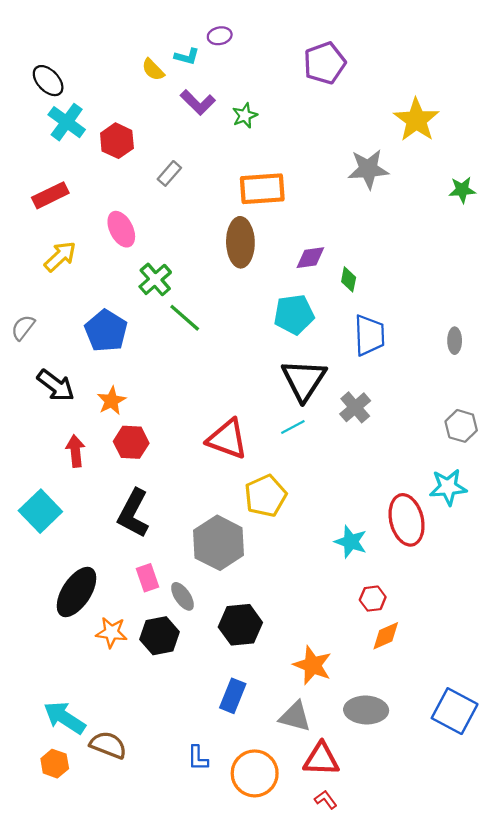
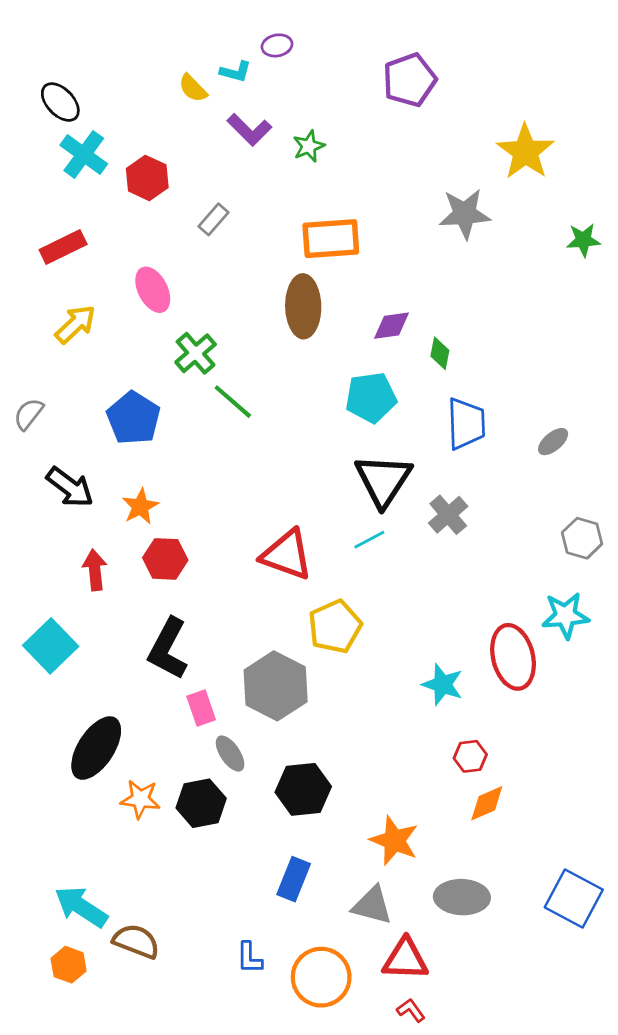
gray ellipse: (455, 341) -> (553, 442), moved, turned 50
pink rectangle: (148, 578) -> (201, 708), moved

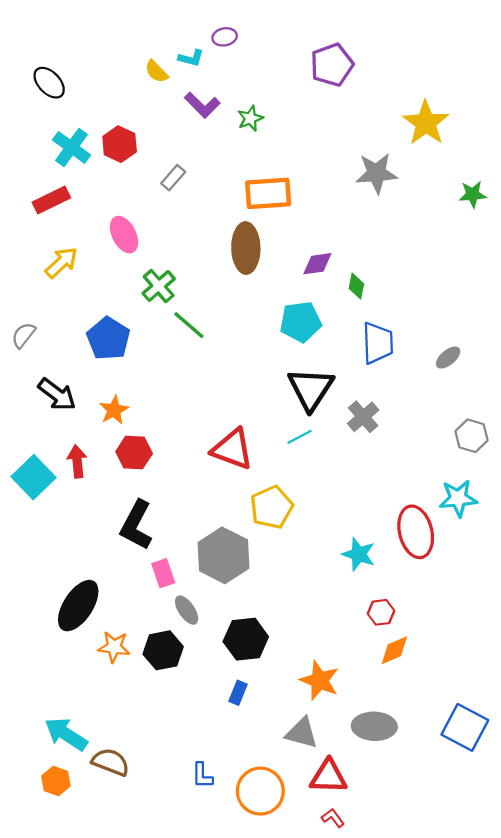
cyan cross: (84, 154) -> (72, 147), moved
cyan square: (51, 646) -> (34, 477), moved
blue rectangle: (294, 879) -> (238, 693), moved, size x0.7

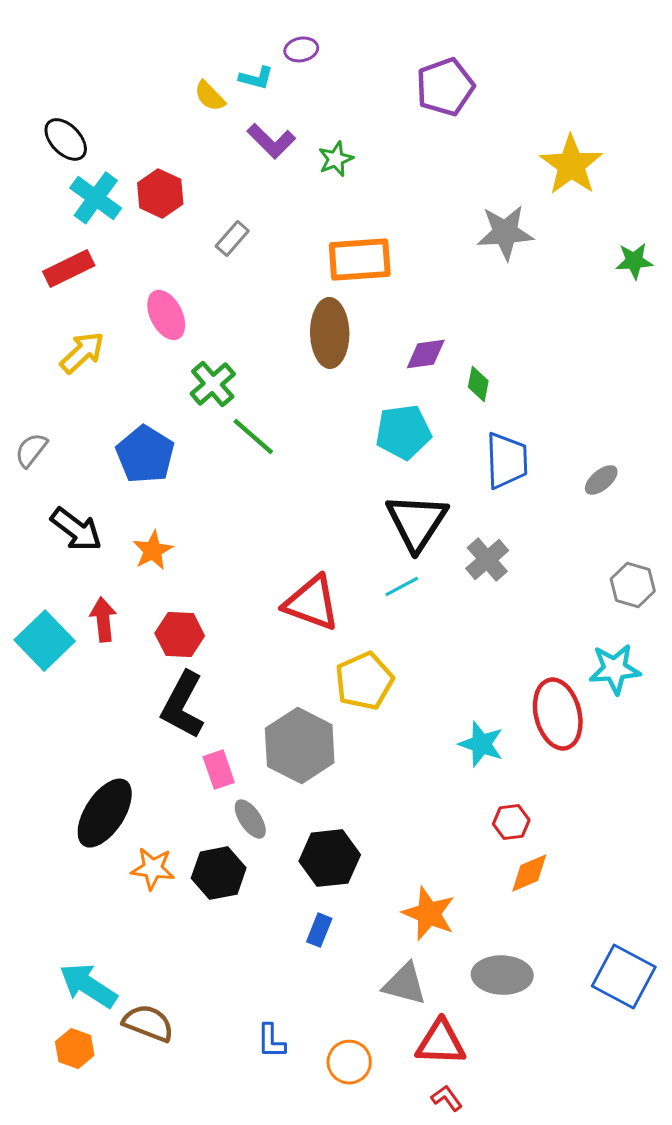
black ellipse: (49, 83) -> (66, 139), moved
red hexagon: (134, 453) -> (180, 635), moved
orange circle: (260, 791) -> (349, 1062), size x0.7

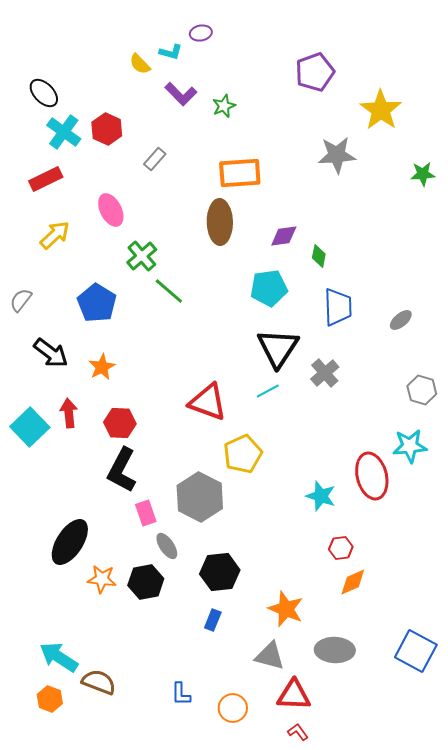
purple pentagon: (445, 87) -> (315, 72), moved

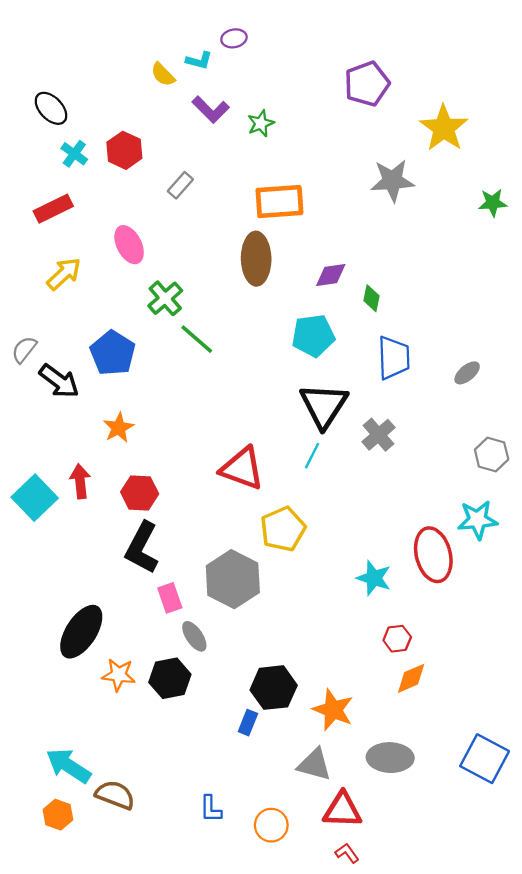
cyan cross: (64, 132) -> (74, 154), size x0.7
black arrow: (51, 353) -> (59, 381), moved
cyan line: (268, 391) -> (312, 456), turned -35
black hexagon: (220, 572) -> (274, 688), moved

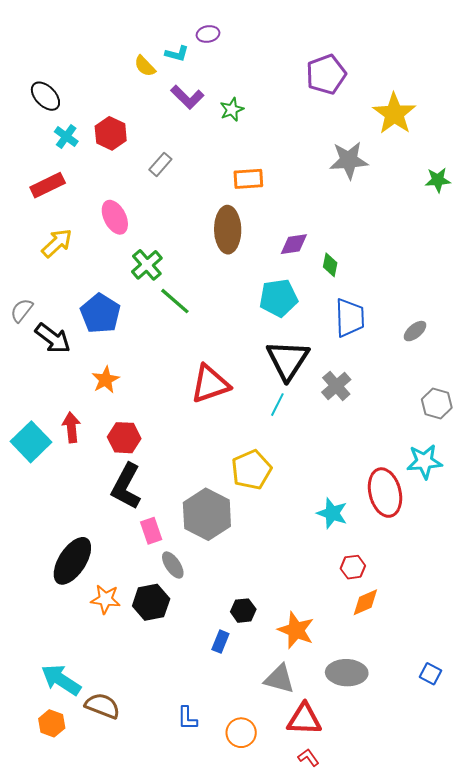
orange rectangle: (279, 202) -> (248, 179), size x0.7
red triangle: (242, 468) -> (210, 384), moved, turned -39
black hexagon: (274, 688) -> (243, 611), size x0.6
blue square: (485, 759) -> (431, 674), size x0.5

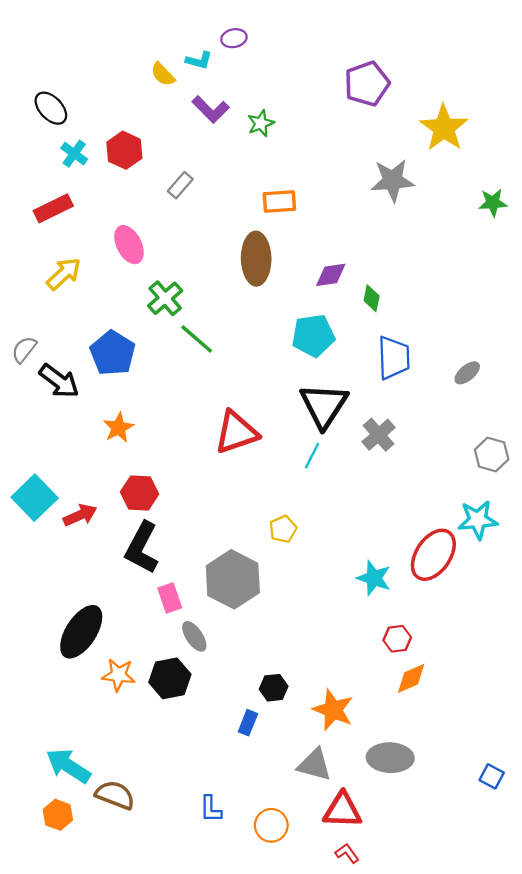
red arrow: (71, 427) -> (80, 515), moved, turned 72
yellow pentagon: (251, 470) -> (283, 529), size x0.6
red ellipse: (385, 493) -> (433, 555), turned 48
blue square: (431, 674) -> (492, 776), moved

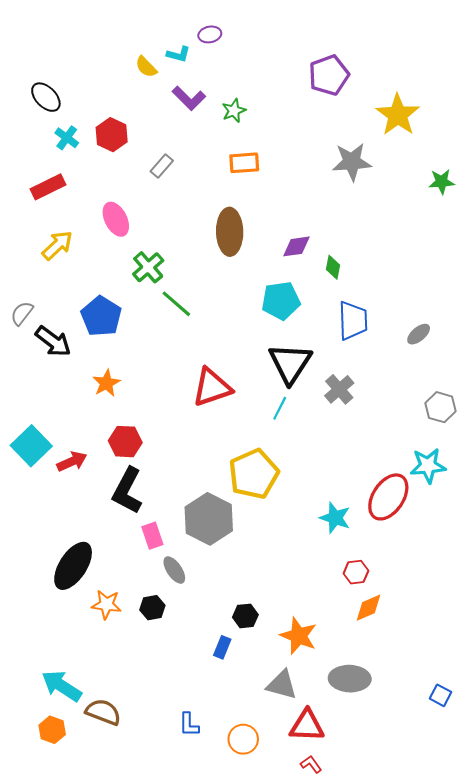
orange rectangle: (279, 201) -> (244, 163), moved
yellow pentagon: (283, 529) -> (254, 474), size x2.0
black hexagon: (170, 678) -> (152, 608), size x0.7

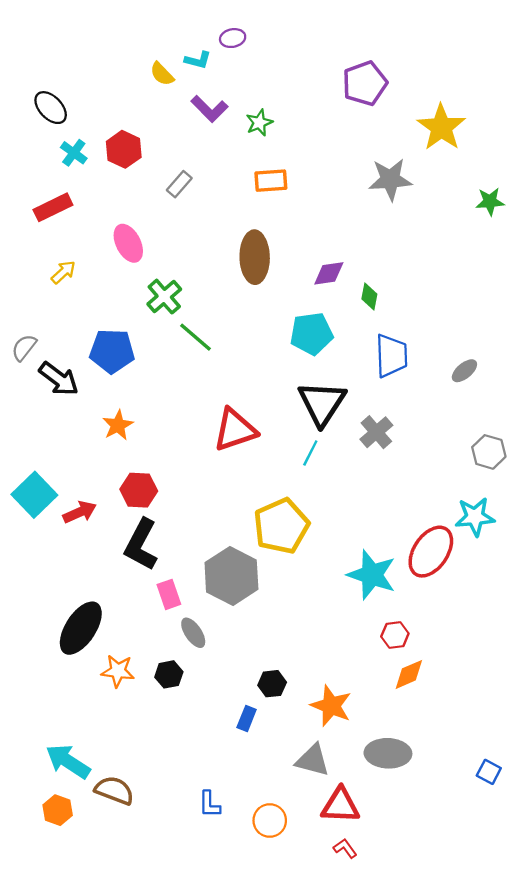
yellow arrow: (57, 245) -> (63, 272), size x0.7
blue pentagon: (101, 316) -> (112, 351), turned -30
cyan star: (335, 518) -> (372, 575), size x1.4

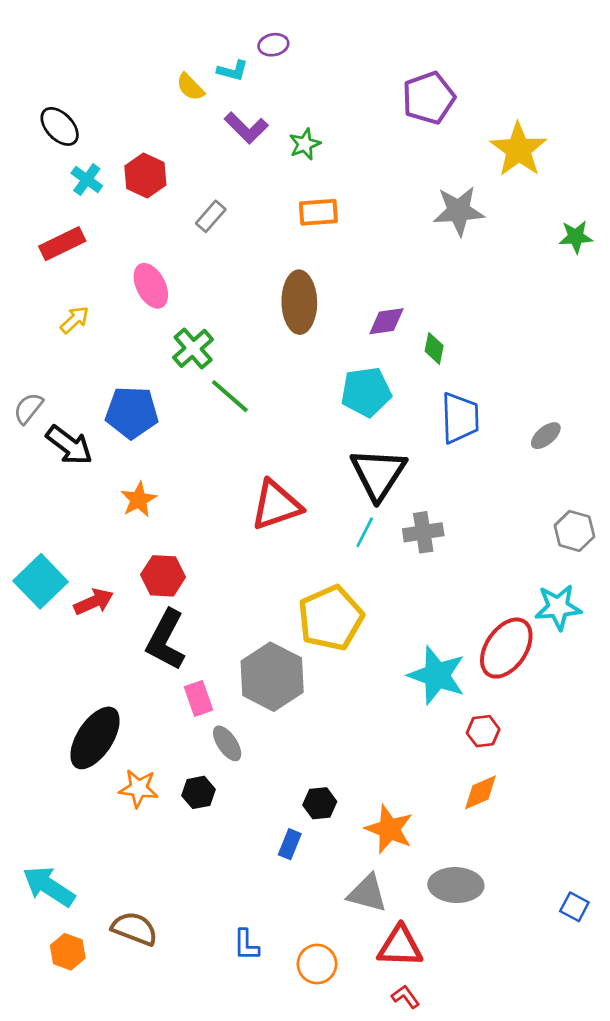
gray cross: (376, 432) -> (423, 532), moved, turned 32
red hexagon: (395, 635) -> (483, 731), moved
cyan arrow: (68, 761) -> (49, 886), moved

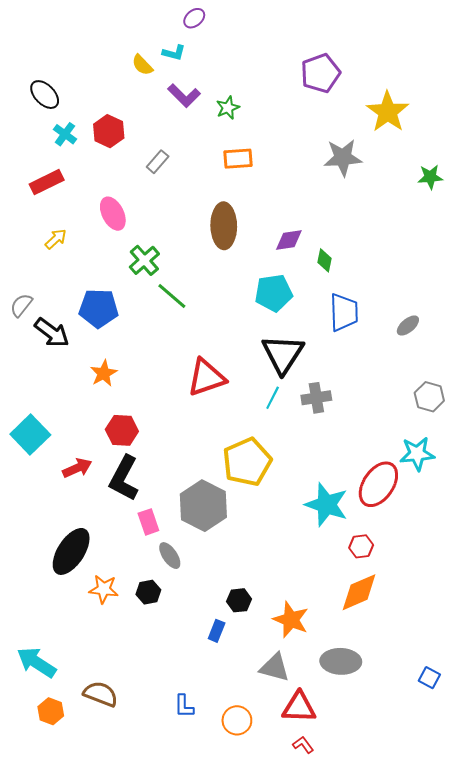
purple ellipse: (273, 45) -> (194, 18), moved, turned -30
red arrow: (94, 602) -> (77, 468), moved
orange diamond: (480, 792) -> (359, 592), size x1.4

